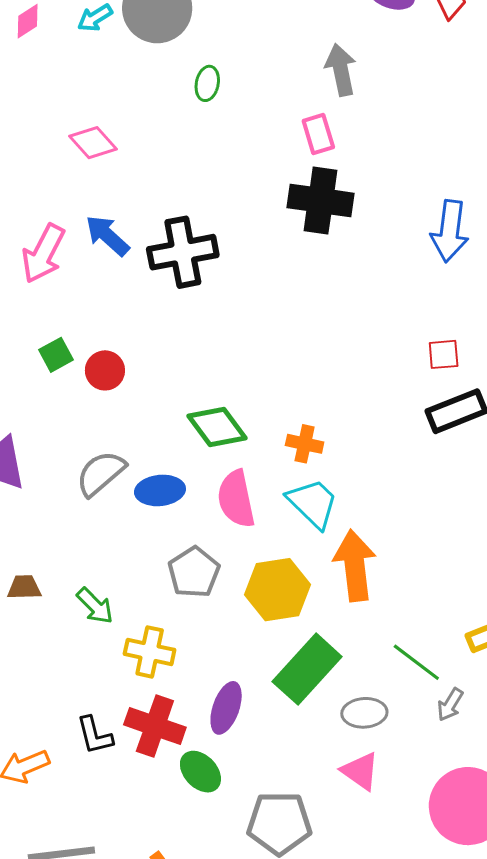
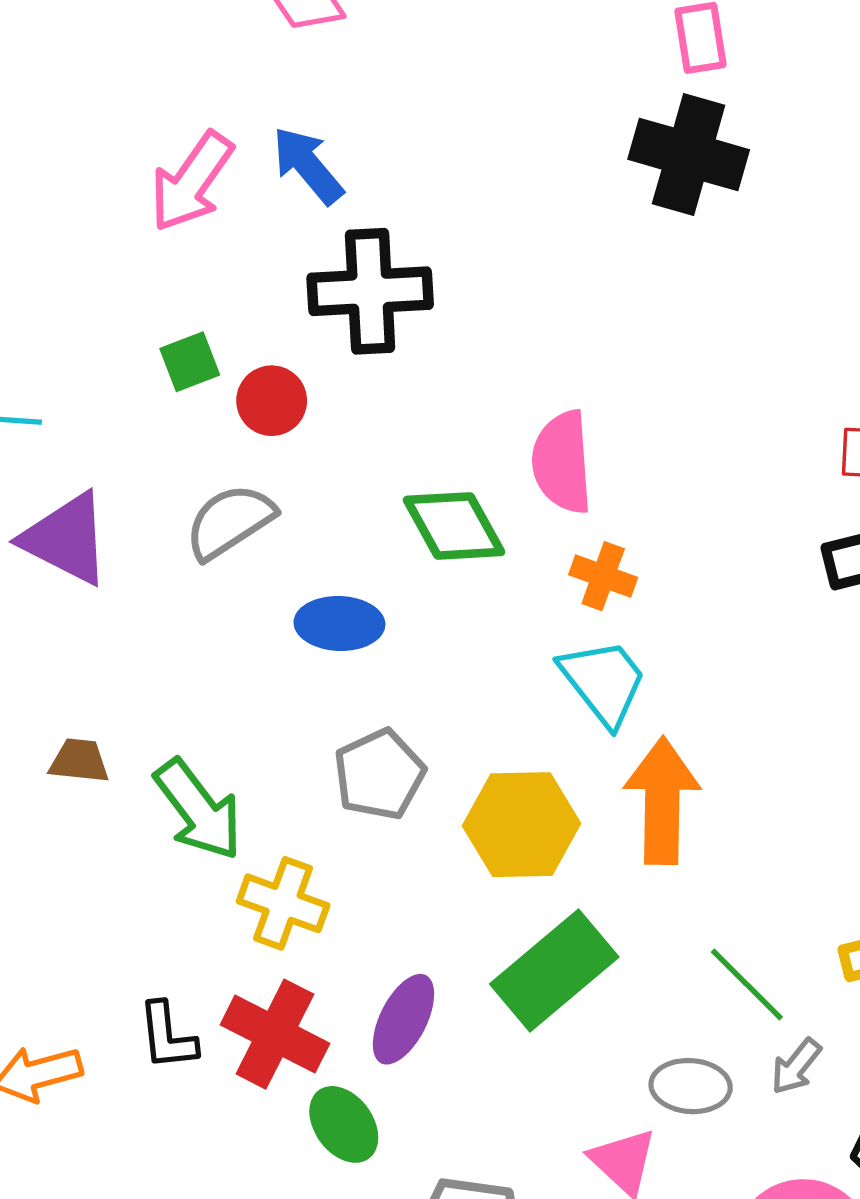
black cross: (183, 252) -> (370, 291), moved
gray semicircle: (101, 473) -> (230, 521), moved
pink semicircle: (236, 499) -> (562, 462), moved
green arrow: (95, 606) -> (198, 810), size x1.5
gray ellipse: (364, 713) -> (691, 1086), moved

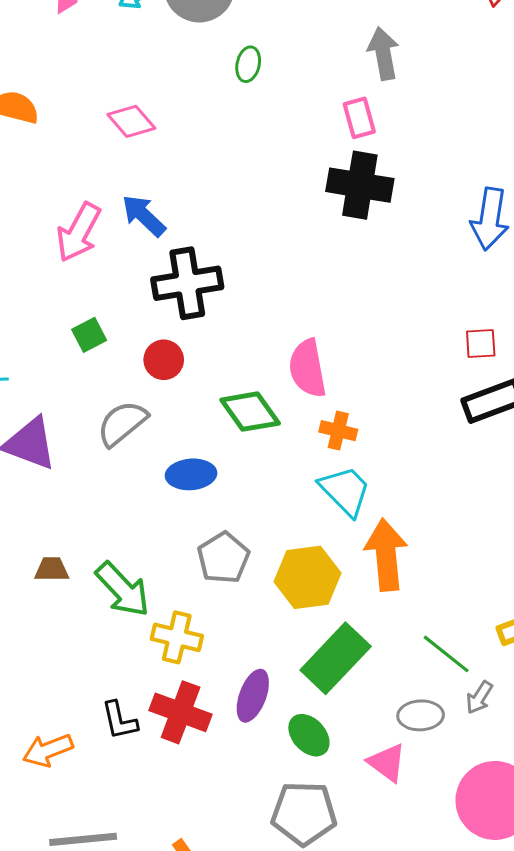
red circle: (272, 401) -> (164, 360), moved
green ellipse: (344, 1124) -> (309, 735), moved

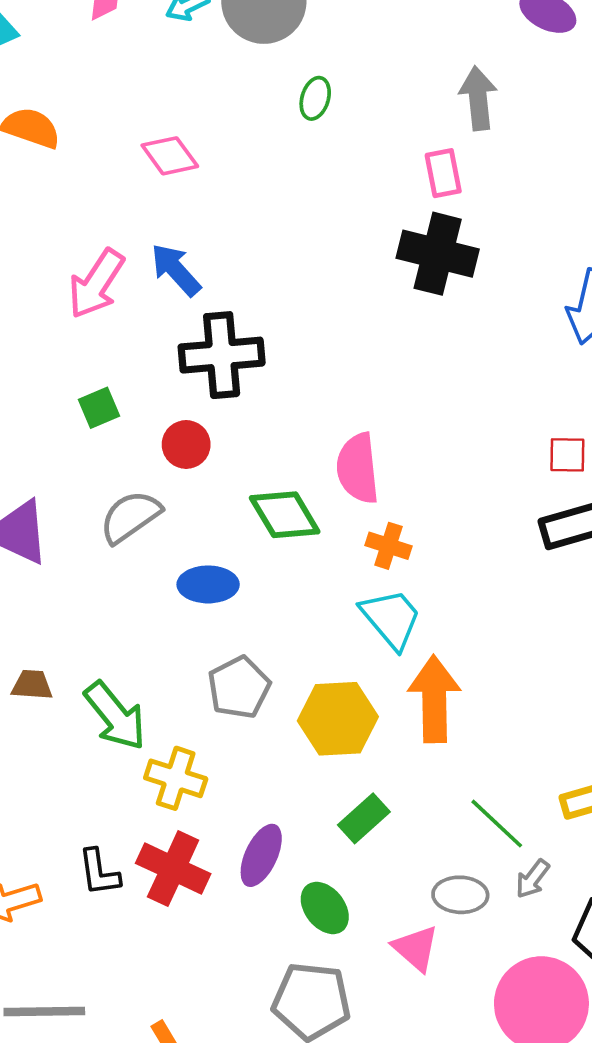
green rectangle: (336, 658) -> (364, 818), size x0.6

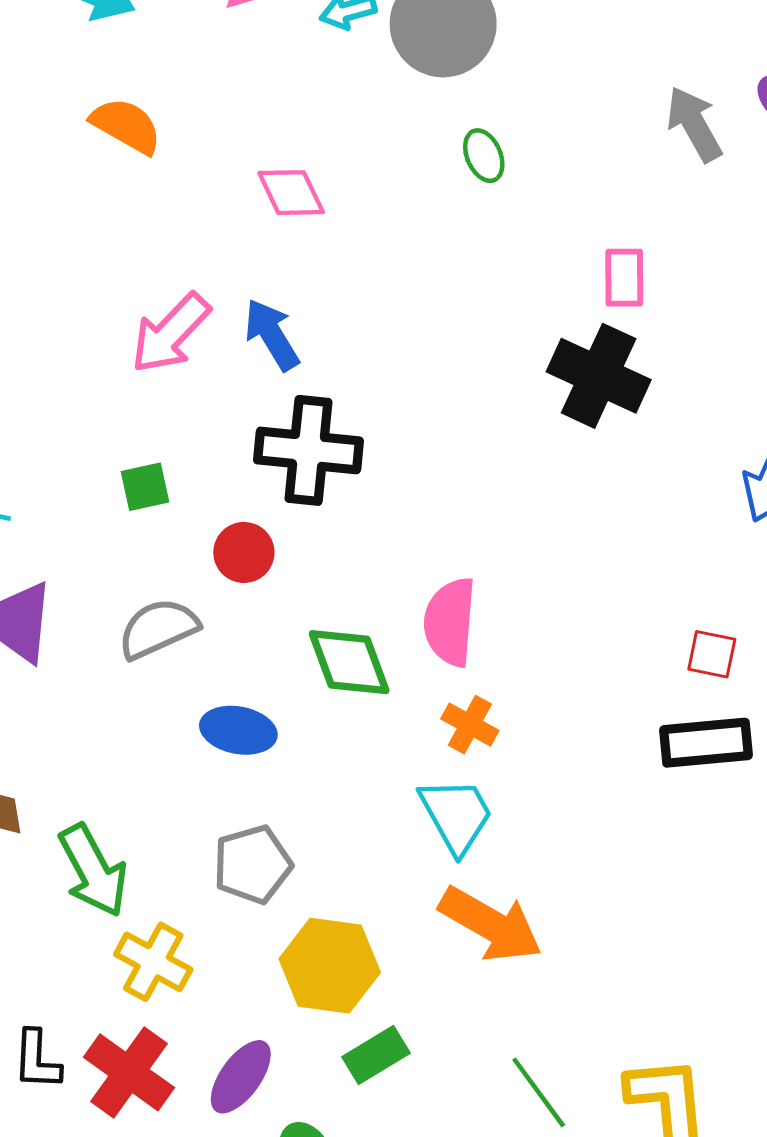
green ellipse: (315, 98) -> (484, 156), turned -51
gray arrow: (478, 98) -> (694, 124), moved, turned -34
orange arrow: (434, 699) -> (491, 924), turned 110
yellow hexagon: (338, 719) -> (330, 966), moved

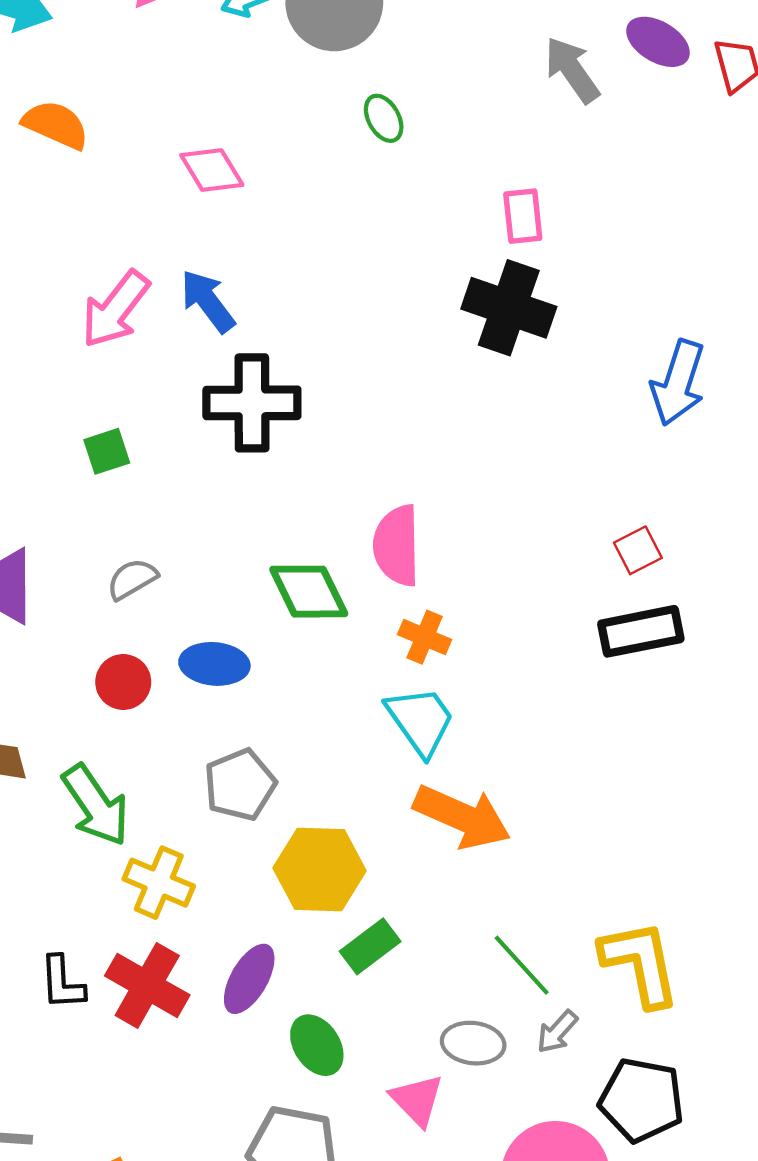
red circle: (244, 552) -> (123, 682), moved
gray semicircle: (158, 629) -> (132, 579), size x0.7
red square: (712, 654) -> (638, 550), turned -33

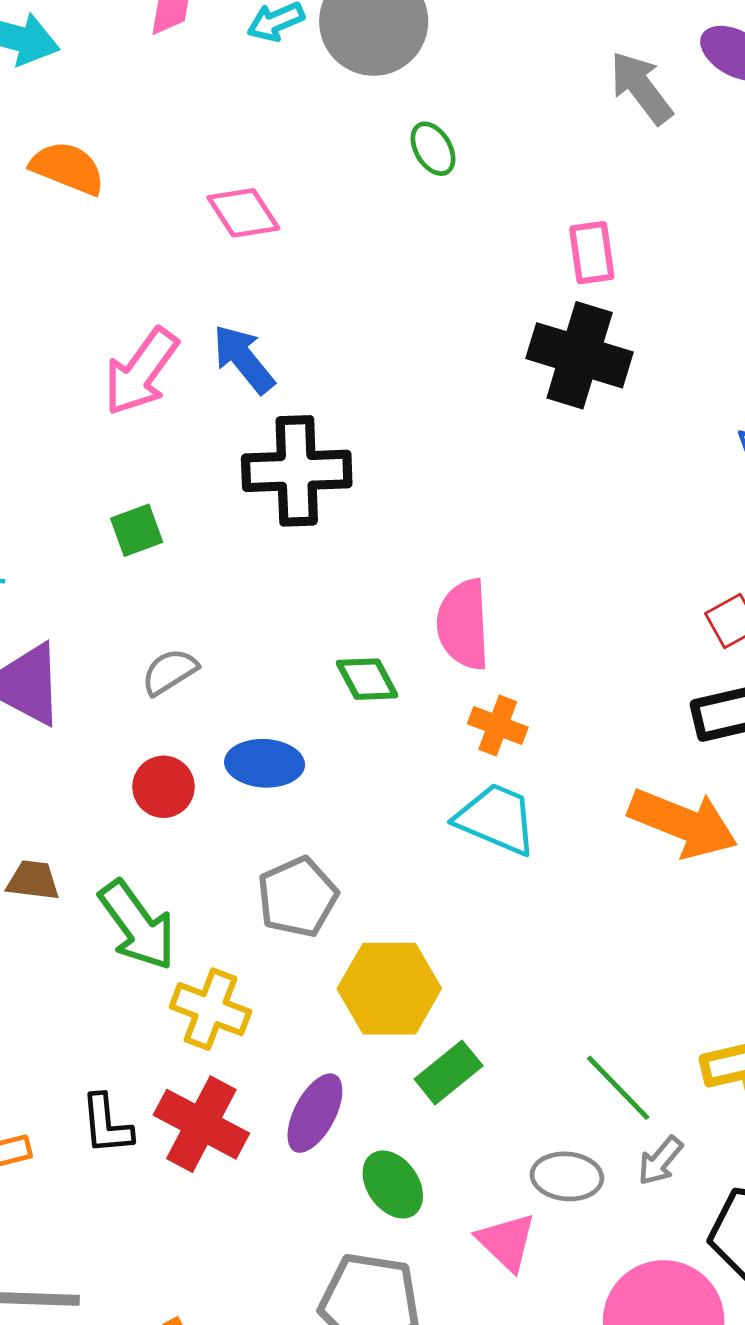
green diamond: (309, 592) -> (367, 679), size x0.7
cyan trapezoid: (420, 721) -> (496, 819), turned -30
orange arrow: (462, 817) -> (683, 823), moved

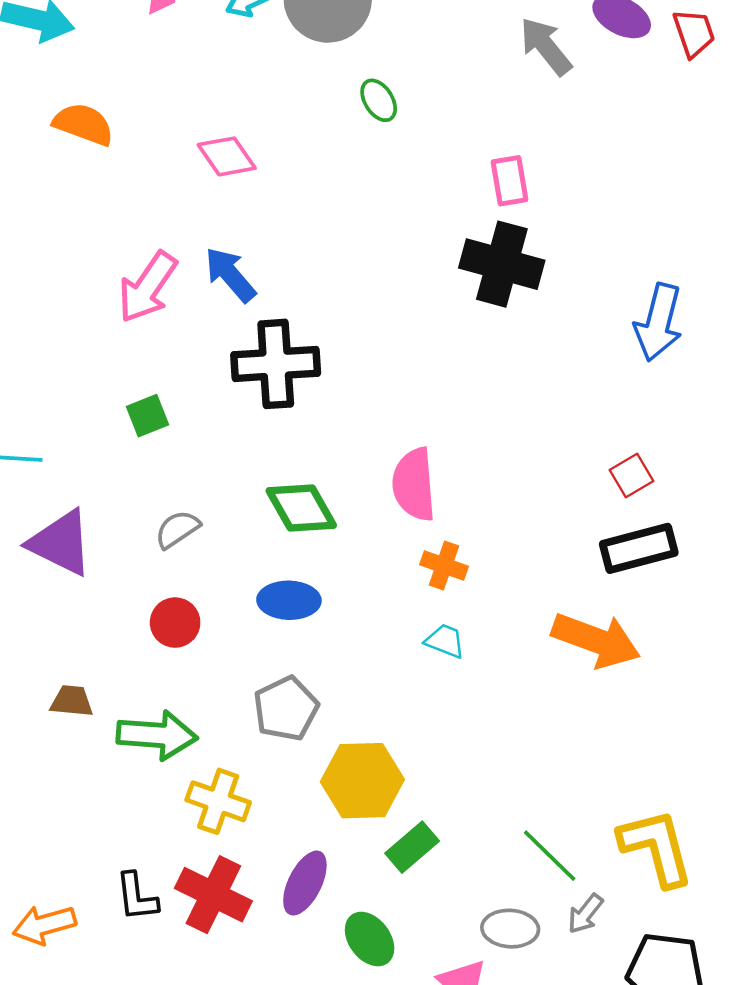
green diamond: (367, 679) -> (301, 508), moved, size x1.4
blue ellipse: (265, 763) -> (289, 600), moved
cyan trapezoid: (496, 819) -> (445, 641), size x0.6
green arrow: (137, 925) -> (157, 735), turned -48

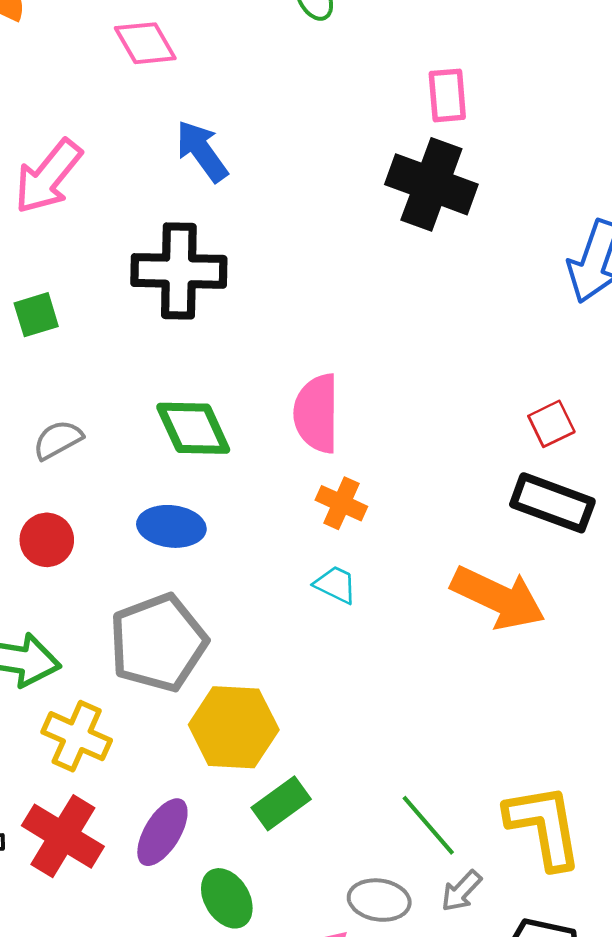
blue arrow: (230, 275) -> (202, 151), moved
black rectangle: (639, 548) -> (552, 503), turned 30
gray pentagon: (286, 709) -> (158, 643), size x1.4

